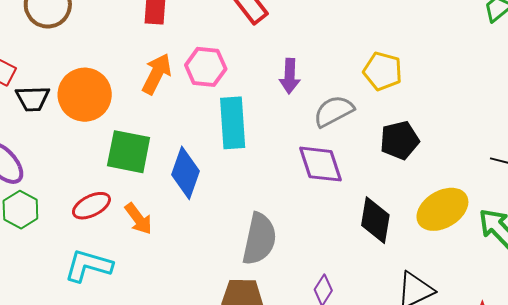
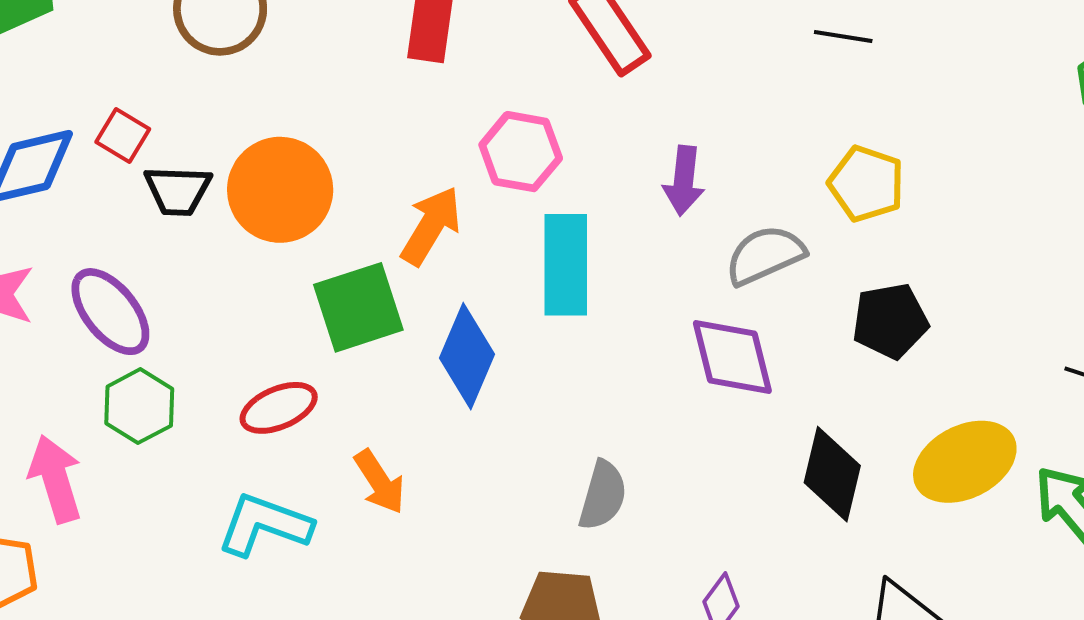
orange arrow: (157, 74) -> (431, 226), moved
green square: (129, 152) -> (358, 307), turned -33
orange arrow: (138, 219) -> (380, 482), moved
gray semicircle: (259, 239) -> (603, 495), size x0.7

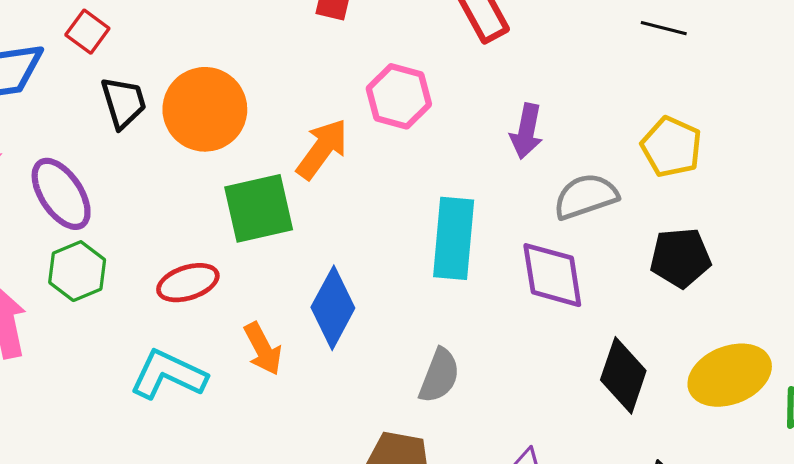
red square: (123, 136) -> (87, 32), moved
black trapezoid: (178, 191) -> (124, 102), turned -114
cyan rectangle: (566, 265) -> (454, 238), moved
blue diamond: (467, 356) -> (333, 308), moved

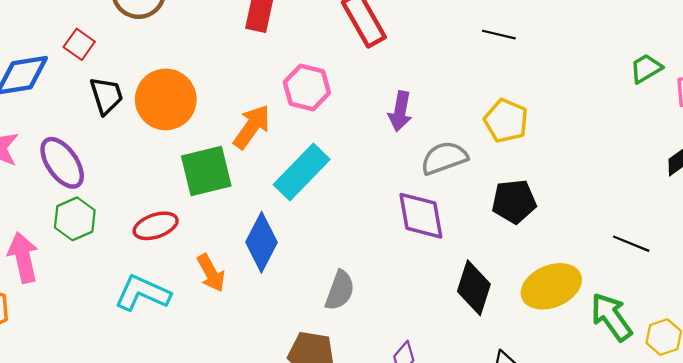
cyan rectangle: (454, 238) -> (302, 172), moved, turned 40

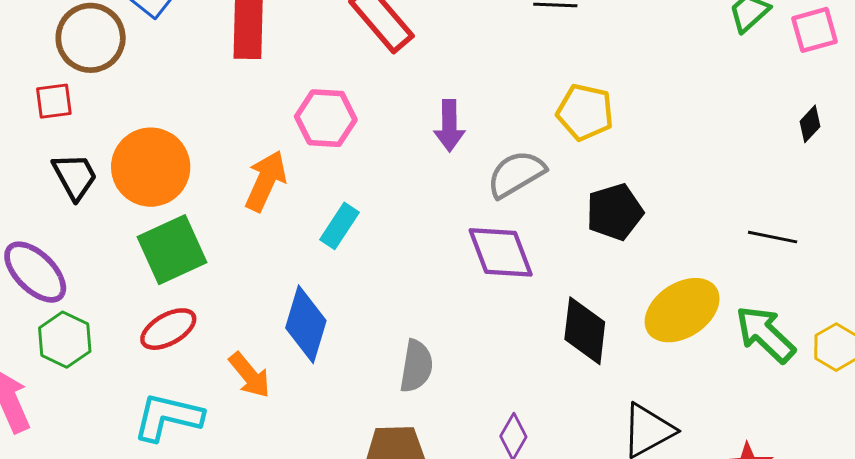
red square: (79, 44) -> (54, 101), moved, turned -32
green square: (206, 171) -> (172, 250), moved
cyan rectangle: (302, 172) -> (340, 226), size x0.6

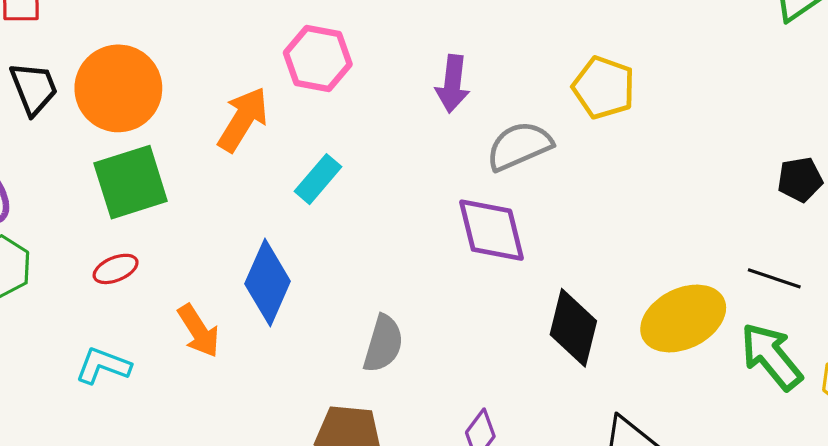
black pentagon: (615, 212) -> (800, 180), moved, size x0.7
black line: (773, 237) -> (774, 278), moved
red ellipse: (168, 329) -> (116, 269), size x0.7
cyan L-shape: (168, 417) -> (103, 366), size x0.7

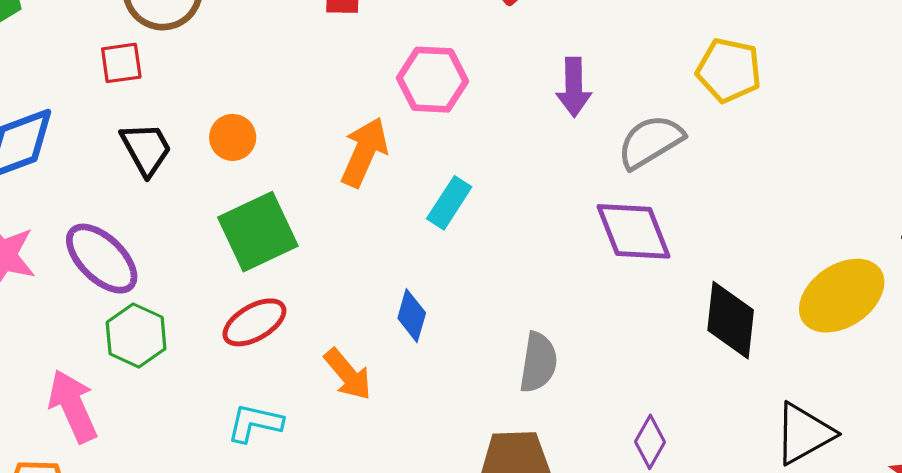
orange circle: (118, 88) -> (233, 137), size x0.5
red ellipse: (116, 269) -> (254, 322), size x1.4
blue diamond: (268, 283) -> (412, 316), size x0.6

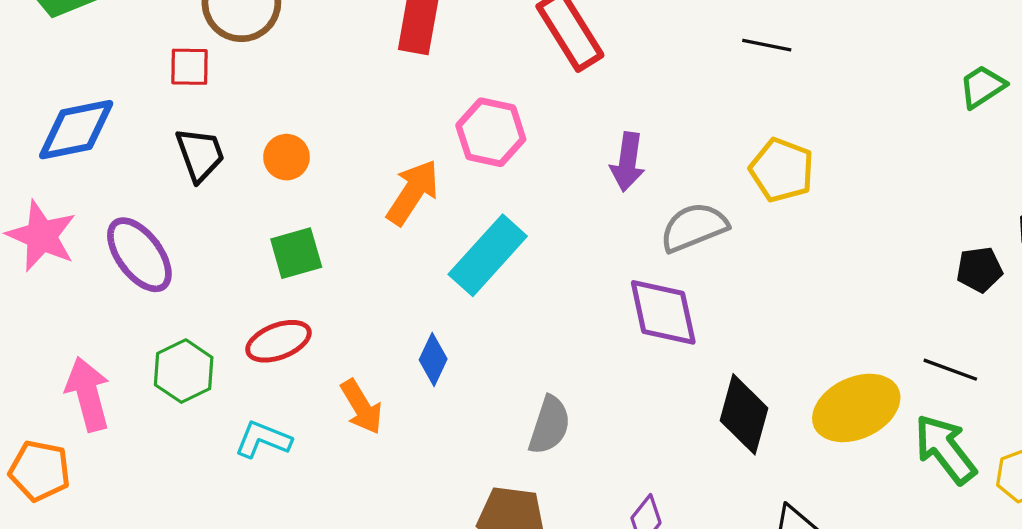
cyan rectangle: (449, 203) -> (488, 255), size x1.6
green square: (258, 232) -> (296, 253), size x0.7
green hexagon: (136, 336) -> (184, 371), moved

